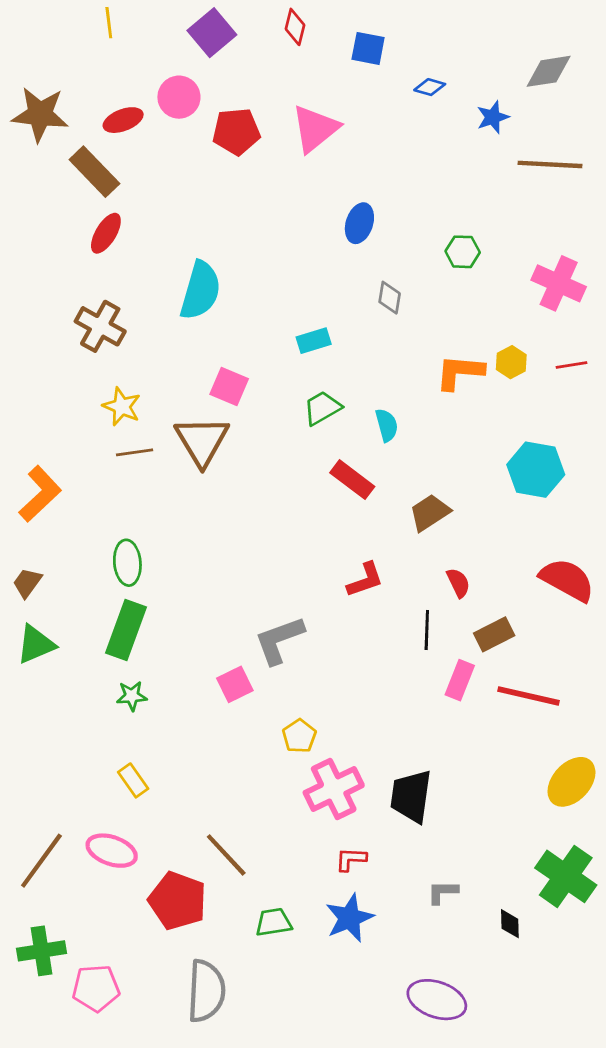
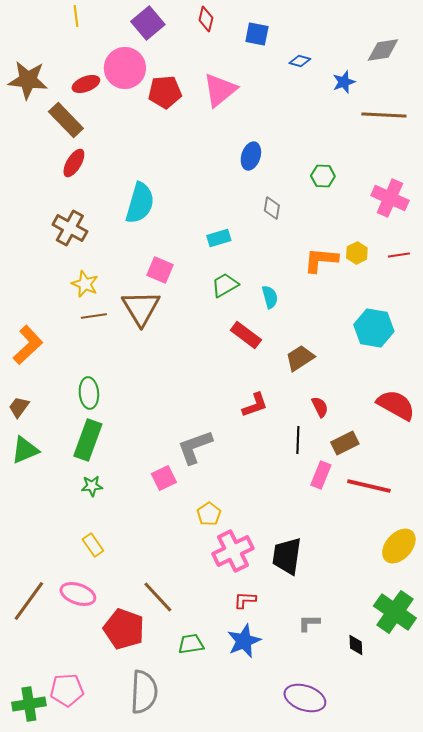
pink circle: (179, 97) -> (125, 68), size x1.4
green cross: (41, 951) -> (29, 704), moved

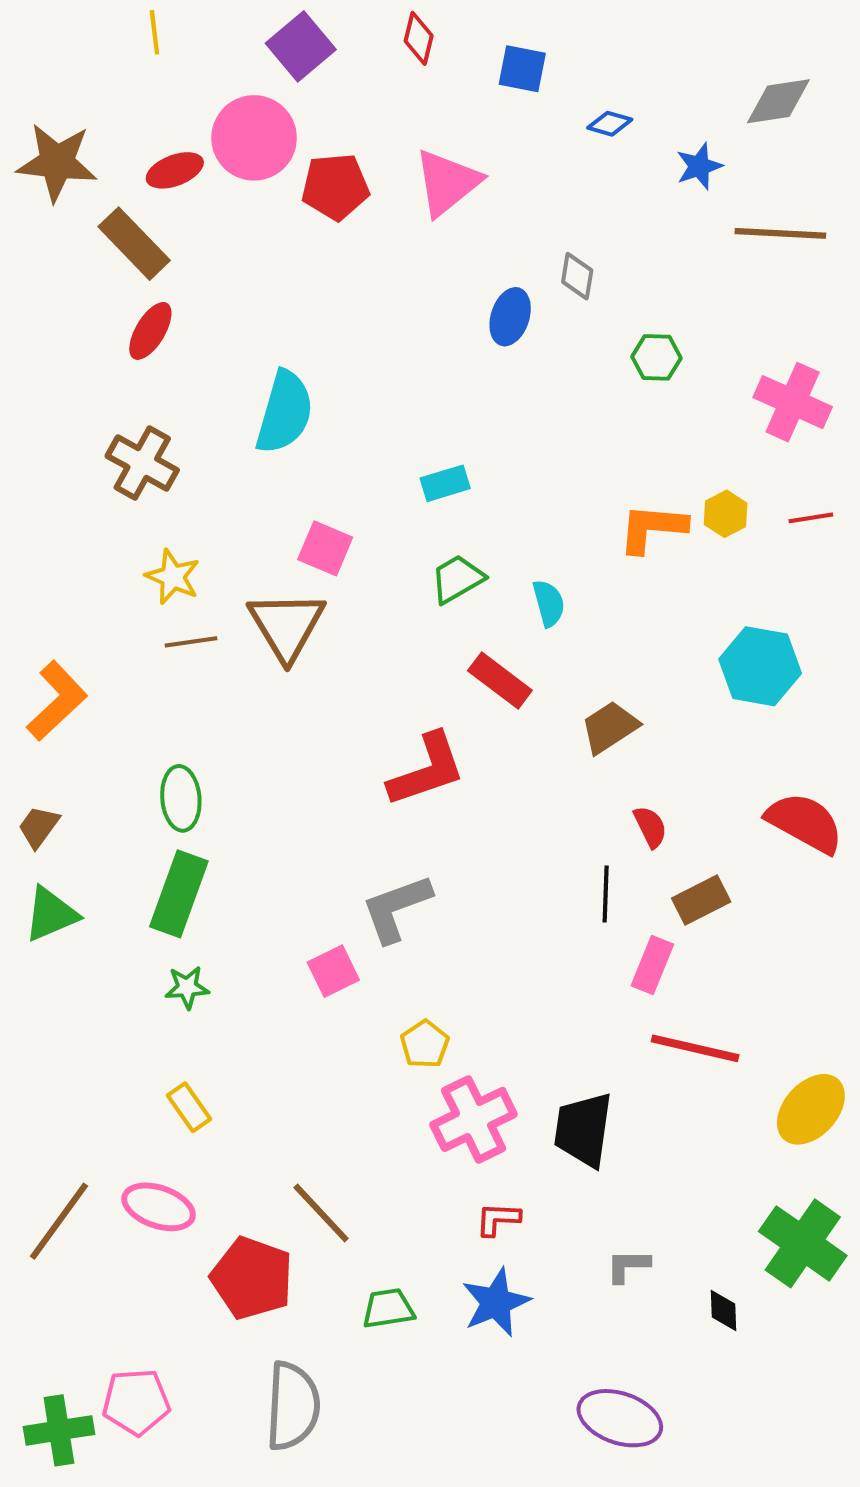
gray diamond: (272, 208) -> (577, 276), moved
red L-shape: (255, 405) -> (427, 770), moved, size x1.5
red line: (369, 486) -> (695, 1048), moved

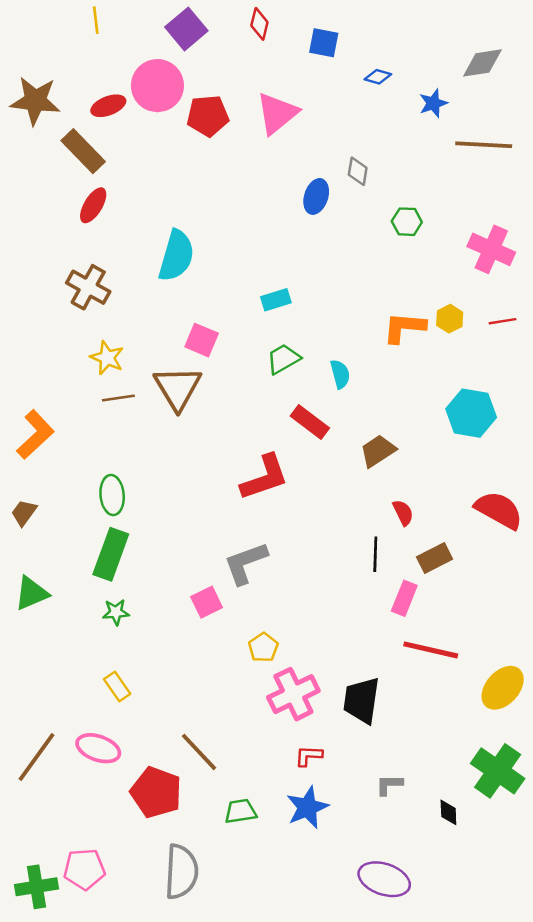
green triangle: (51, 914) -> (31, 593), moved

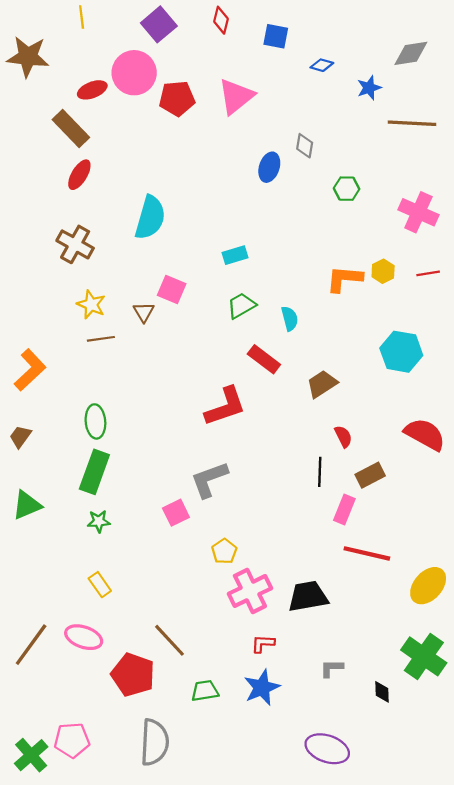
brown star: (35, 101) -> (28, 57), moved
brown triangle: (178, 388) -> (144, 312), moved, size x0.5
black trapezoid: (362, 700) -> (308, 596), turned 72
green cross: (37, 887) -> (31, 755), turned -32

